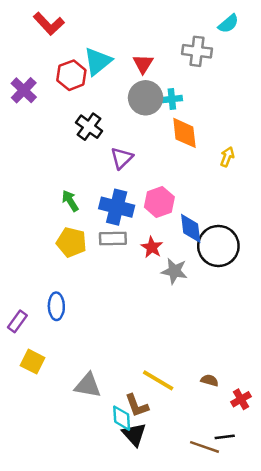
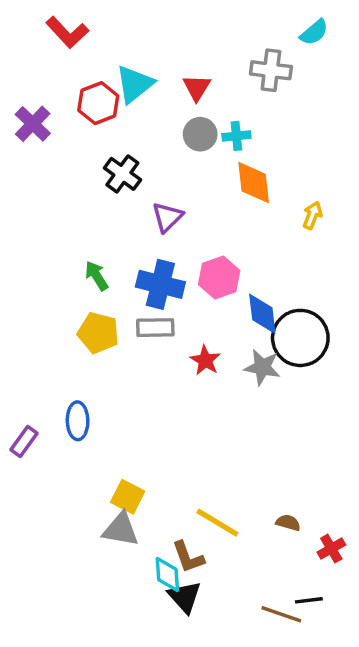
gray circle: (146, 98) -> (200, 134), size x0.7
red star: (152, 247) -> (205, 360), moved
gray star: (174, 271) -> (262, 367), moved
yellow square: (32, 362) -> (128, 497), moved

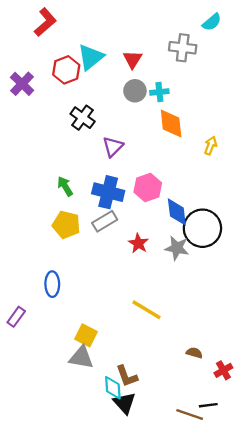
red L-shape: (67, 32) -> (45, 22), turned -88
gray rectangle: (155, 328) -> (105, 221), turned -30
purple rectangle: (24, 442) -> (16, 317), moved
yellow line: (217, 523) -> (147, 310), moved

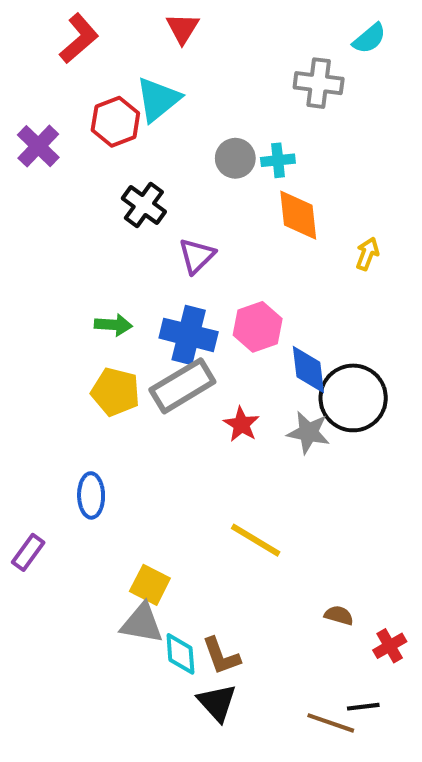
red triangle: (133, 59) -> (182, 28), moved
green arrow: (65, 186) -> (113, 325), turned 126
gray rectangle: (105, 221) -> (182, 386), size x1.4
cyan diamond: (113, 388) -> (180, 654), moved

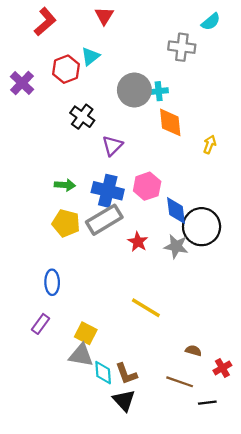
cyan triangle: (158, 99) -> (90, 56), size x0.7
gray circle: (235, 158) -> (134, 90), size x1.5
purple rectangle: (28, 552) -> (41, 324), moved
brown line: (331, 723) -> (180, 382), moved

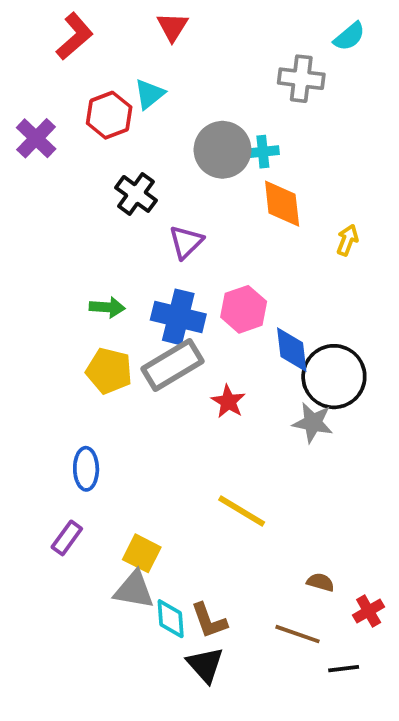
gray star: (176, 246) -> (313, 423), moved

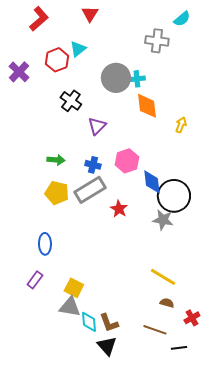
blue cross: (178, 317) -> (93, 165), size x0.6
yellow line: (242, 511) -> (163, 277), moved

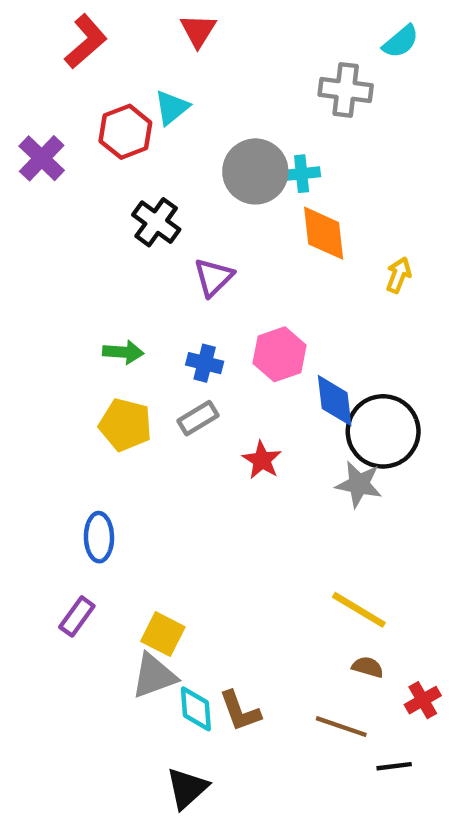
gray rectangle: (90, 190) -> (198, 418), size x0.6
gray triangle: (70, 307) -> (154, 676), turned -30
black triangle: (107, 346) -> (187, 788), moved, turned 30

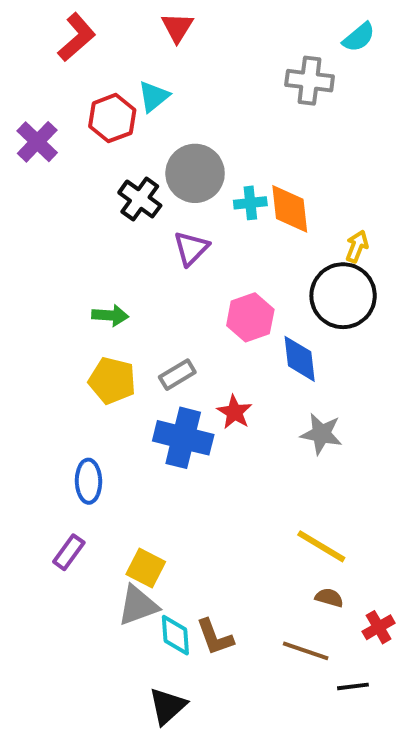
gray circle: (255, 171) -> (195, 173), moved
cyan cross: (302, 174) -> (250, 203), moved
blue cross: (205, 363) -> (183, 438), moved, size x1.8
black circle: (383, 431) -> (343, 296), moved

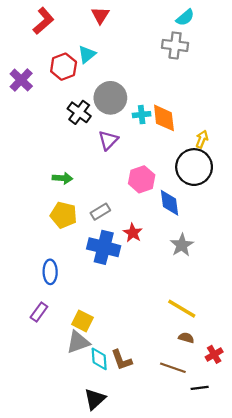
cyan semicircle: (359, 37) -> (185, 18), moved
gray star: (321, 434) -> (182, 245), turned 30

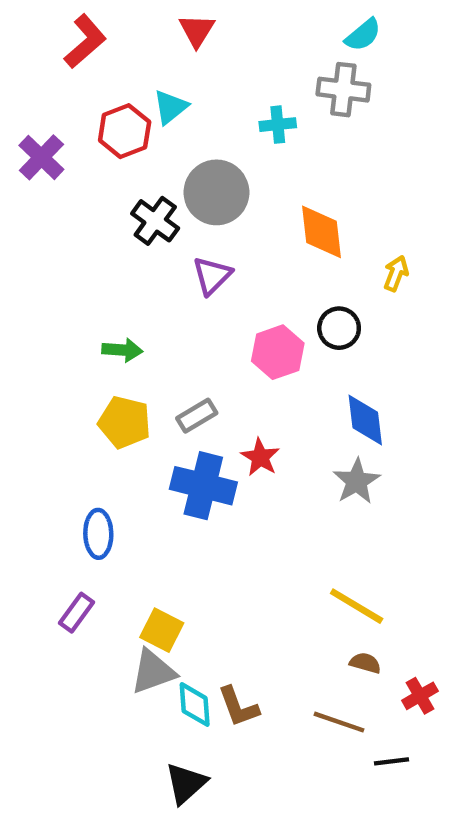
cyan cross: (142, 115) -> (278, 125), moved
black circle: (194, 167) -> (339, 328), moved, size x0.6
blue diamond: (169, 203) -> (365, 420), moved

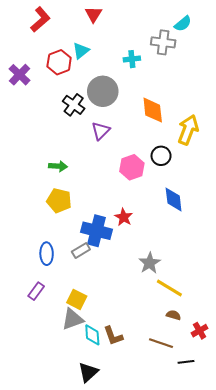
cyan semicircle: (363, 35) -> (183, 24), moved
yellow arrow: (396, 273) -> (188, 130), size x1.8
gray rectangle: (197, 416) -> (81, 251), moved
gray star: (357, 481) -> (150, 263), moved

